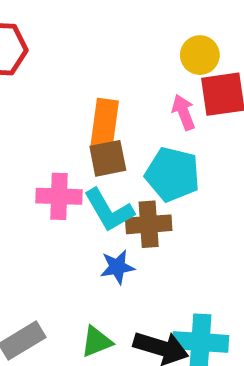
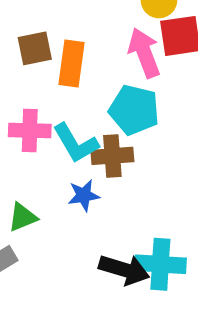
pink arrow: (184, 112) -> (144, 53), size x1.5
brown square: (108, 158) -> (35, 48), moved
green triangle: (96, 342) -> (23, 217), moved

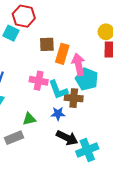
pink arrow: (144, 53) -> (78, 64), moved
cyan cross: (160, 264) -> (87, 150), turned -35
black arrow: (124, 270) -> (67, 138), moved

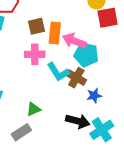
pink arrow: (78, 64) -> (74, 41), turned -45
pink cross: (39, 81) -> (35, 54), moved
brown cross: (74, 98) -> (76, 78), turned 36
blue star: (58, 114) -> (94, 96), moved

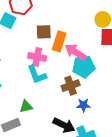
cyan pentagon: (86, 55) -> (84, 67), turned -30
cyan L-shape: (58, 72) -> (37, 75), moved
brown cross: (76, 78) -> (71, 86), turned 30

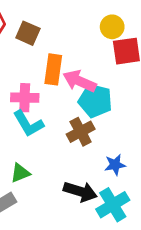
brown square: (44, 32) -> (28, 33), moved, turned 35
cyan pentagon: (84, 67) -> (95, 101), turned 30
blue star: (83, 105) -> (115, 165), moved

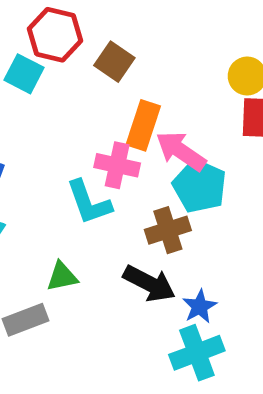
pink cross: (25, 98) -> (117, 165), moved
blue star: (115, 165) -> (200, 306), moved, turned -30
black arrow: (80, 192) -> (149, 284), moved

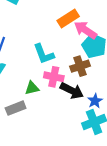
orange rectangle: (143, 125) -> (68, 18), turned 40
pink cross: (117, 165) -> (54, 77), moved

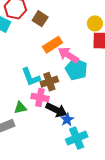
brown cross: (80, 66) -> (49, 82), moved
blue star: (95, 101) -> (67, 120), moved

